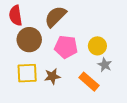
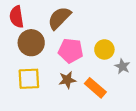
gray star: (105, 65) -> (122, 66), moved
brown star: (52, 76) -> (67, 80), moved

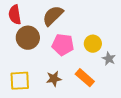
yellow square: (29, 79) -> (20, 81), moved
brown star: (67, 80) -> (54, 79), moved

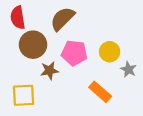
brown star: (54, 79) -> (49, 71), moved

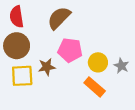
brown circle: (33, 45) -> (17, 46), moved
yellow circle: (110, 52) -> (98, 62), moved
yellow square: (24, 95) -> (22, 76), moved

